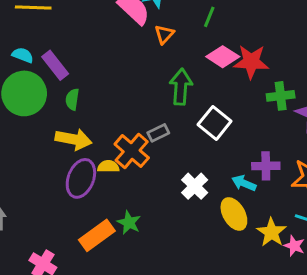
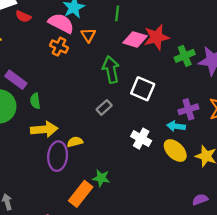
orange cross: (132, 151) -> (59, 47), moved, size x0.7

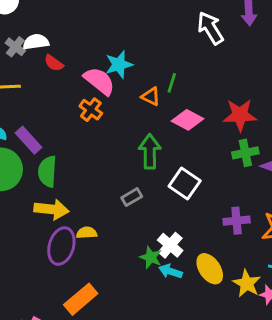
orange triangle: (88, 35) -> (151, 96), moved, turned -42
red star: (157, 37) -> (240, 115), moved
green semicircle: (35, 101) -> (47, 171), size x1.5
cyan arrow: (176, 126) -> (170, 271), moved
green star: (101, 178) -> (151, 257), moved

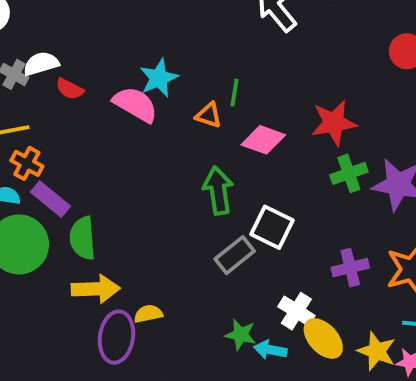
orange cross: (91, 110) -> (27, 163), moved
gray rectangle: (132, 197) -> (235, 255), moved, size x1.4
white cross: (170, 245) -> (296, 311), moved

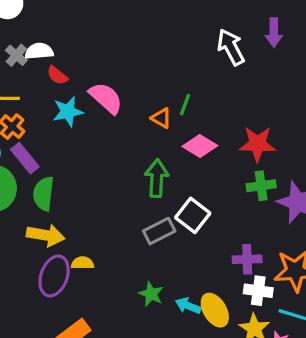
cyan star: (159, 78) -> (68, 112), moved
white cross: (296, 311) -> (258, 291), moved, turned -36
cyan arrow: (270, 350) -> (188, 306), moved

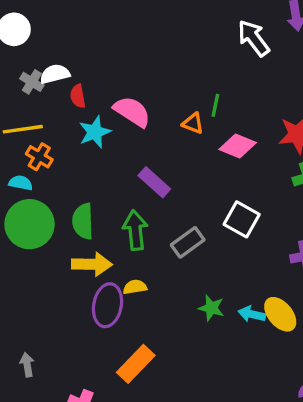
red semicircle: (57, 75) -> (78, 96), turned 50
purple rectangle: (25, 158) -> (154, 182), moved
green arrow: (157, 178) -> (135, 230), moved
gray rectangle: (159, 231) -> (188, 242), moved

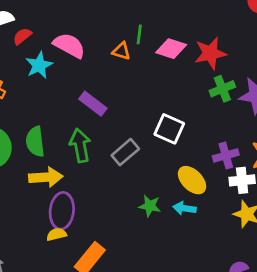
red semicircle: (78, 96) -> (22, 36), turned 66
pink diamond: (238, 146) -> (171, 49), moved
yellow semicircle: (135, 287) -> (57, 234), moved
yellow ellipse: (280, 314) -> (192, 180), moved

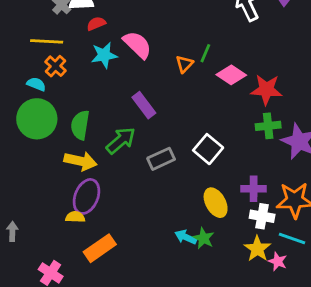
orange triangle: (121, 51) -> (184, 64), turned 42
green arrow: (80, 145) -> (121, 141), turned 44
green star: (150, 206) -> (204, 238), moved
cyan arrow: (184, 208) -> (186, 237), moved

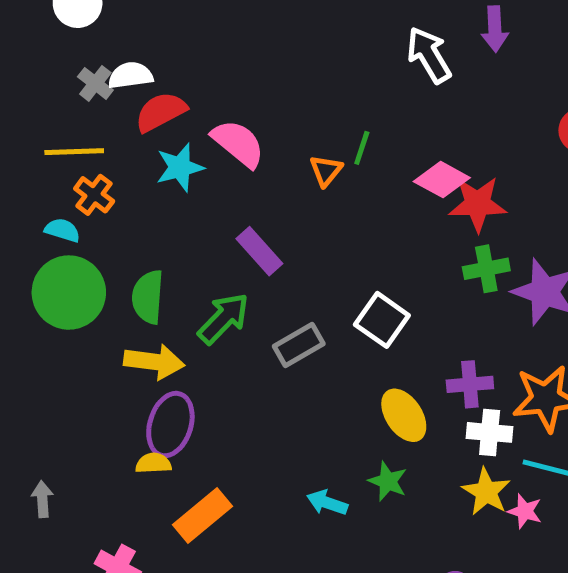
red semicircle: (96, 24) -> (161, 112), size x1.5
pink diamond: (231, 75) -> (442, 180), moved
cyan arrow: (186, 237) -> (327, 503), moved

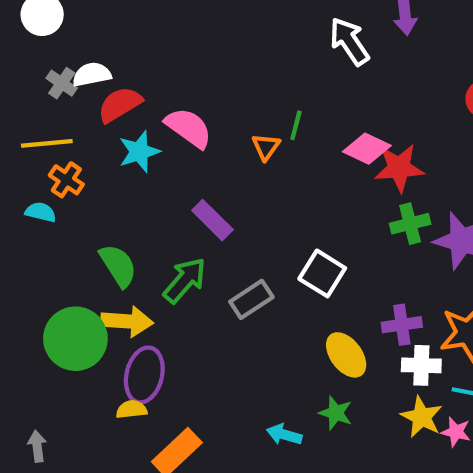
green circle: (69, 293) -> (75, 339), moved
green semicircle: (148, 297) -> (118, 266), turned 147

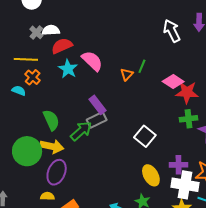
cyan star: (139, 152) -> (68, 69), turned -30
gray rectangle: (251, 299) -> (97, 120), moved
white cross: (421, 365) -> (185, 185), size x1.5
yellow semicircle: (132, 409) -> (47, 196), moved

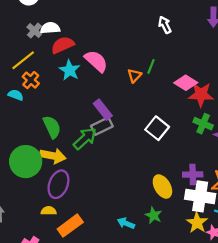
white arrow: (172, 31) -> (165, 25), moved, size x0.7
yellow line: (26, 59) -> (23, 60), turned -40
green cross: (189, 119) -> (203, 124), turned 30
white square: (145, 136) -> (157, 128), moved

